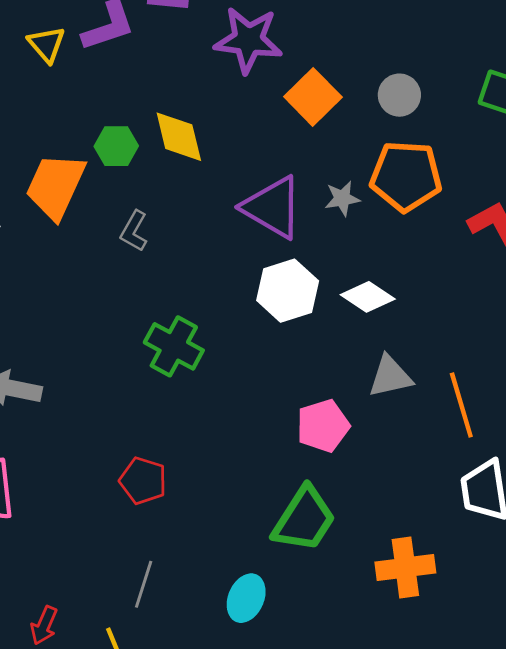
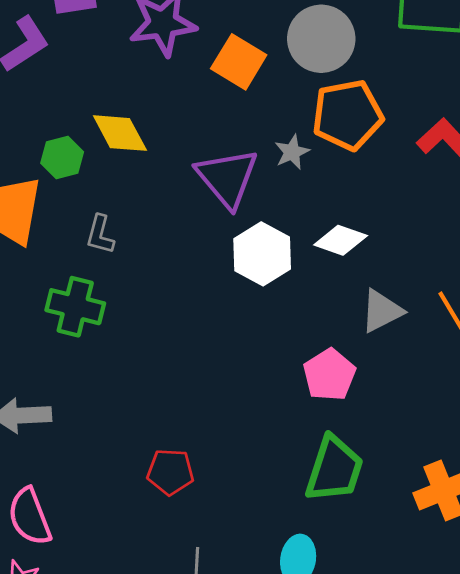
gray circle: (399, 95) -> (321, 39), size x1.6
purple triangle: (273, 207) -> (227, 178), turned 34
green cross: (174, 346) -> (75, 307), moved

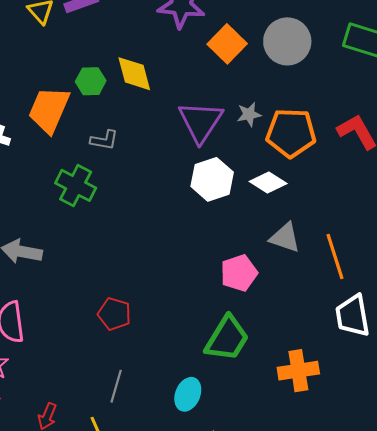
orange pentagon: (348, 115) -> (291, 133), moved
gray L-shape: (100, 235) -> (104, 140), turned -108
gray triangle: (382, 311) -> (285, 238), turned 32

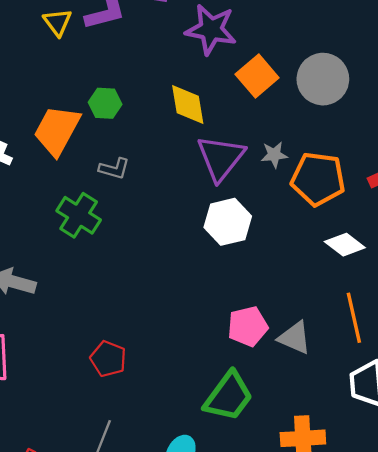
yellow diamond: (134, 74) -> (188, 104), moved
white diamond: (268, 183) -> (345, 245), moved
gray triangle: (285, 238) -> (295, 338), moved

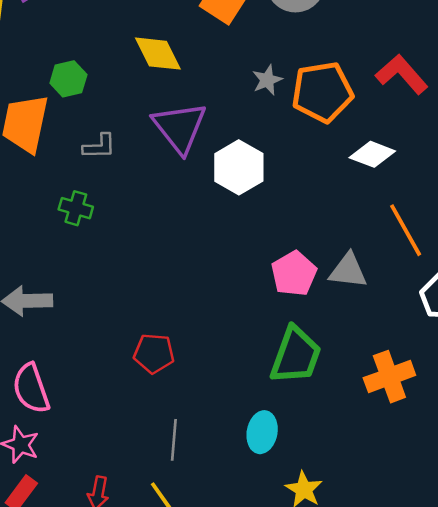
purple triangle: (221, 158) -> (180, 127), moved
green cross: (79, 215) -> (76, 208), size x0.7

